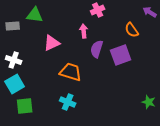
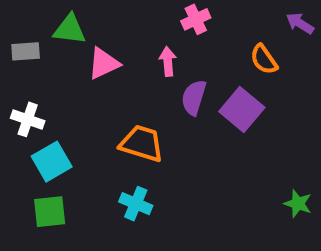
pink triangle: (52, 43) -> (104, 63), moved
purple square: (121, 55) -> (242, 109), turned -30
cyan square: (15, 84) -> (52, 162), moved

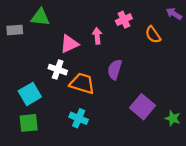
pink cross: (196, 19) -> (124, 20), moved
pink triangle: (104, 63) -> (69, 44), moved
purple semicircle: (194, 97) -> (115, 70), moved
purple square: (242, 109) -> (143, 107), moved
white cross: (28, 119) -> (58, 70), moved

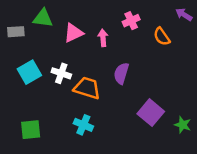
pink triangle: (69, 44) -> (74, 33), moved
cyan square: (30, 94) -> (29, 72), moved

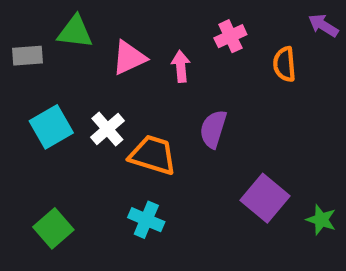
orange semicircle: (162, 37) -> (284, 64), turned 30
white cross: (61, 73) -> (107, 129), turned 30
green square: (31, 130) -> (53, 228), turned -35

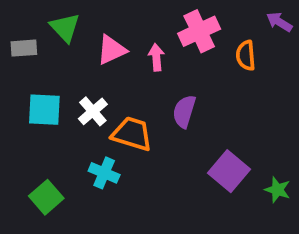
green triangle: (75, 32) -> (65, 28), turned 40
pink cross: (230, 36) -> (199, 31), size x1.5
cyan square: (51, 127) -> (44, 110), turned 33
cyan cross: (146, 220) -> (104, 173), moved

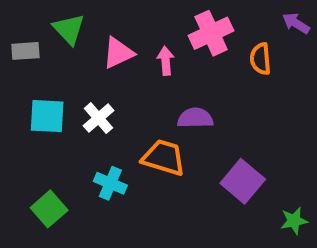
purple semicircle: (184, 111) -> (195, 118), turned 72
orange trapezoid: (132, 134) -> (164, 158), moved
green star: (277, 190) -> (294, 221), moved, turned -30

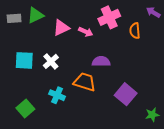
green triangle: (69, 29) -> (36, 15), turned 48
gray rectangle: (25, 51) -> (14, 18), moved
pink arrow: (166, 61) -> (86, 32), turned 120

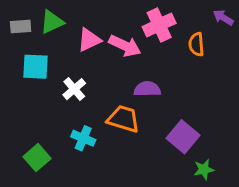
pink arrow: (86, 32) -> (125, 46), size x1.5
cyan square: (24, 60) -> (36, 67), moved
green star: (152, 115) -> (204, 169), moved

